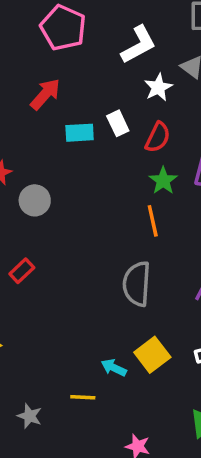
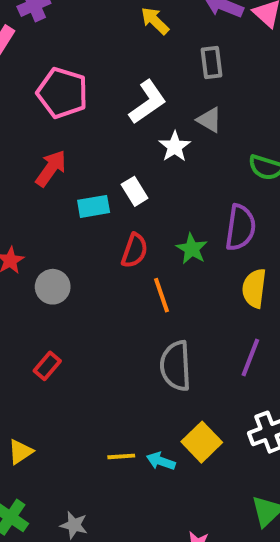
red semicircle: (158, 137) -> (134, 251), moved
orange line: (153, 221) -> (162, 295), moved
yellow line: (83, 397) -> (121, 456), moved

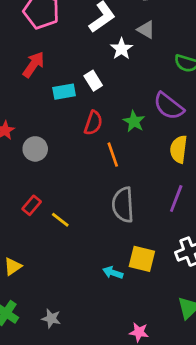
purple semicircle: (240, 227) -> (169, 106), turned 120
yellow square: (202, 442) -> (142, 259), turned -32
yellow line: (121, 456) -> (60, 220), moved, turned 42

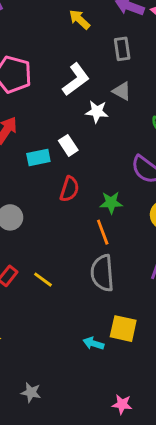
white star: (121, 49) -> (97, 112), turned -30
green star: (134, 121) -> (111, 203), moved, turned -30
orange line: (113, 155) -> (103, 232), moved
yellow line: (60, 220) -> (43, 280), moved

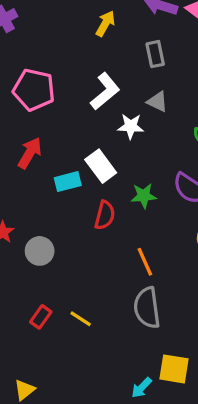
yellow arrow: (80, 19) -> (105, 24), turned 80
white rectangle: (68, 145) -> (101, 166), size x1.4
green star: (111, 203) -> (144, 196), moved
cyan arrow: (93, 343) -> (142, 388), turned -60

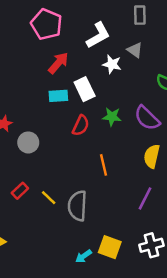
red arrow: (30, 153) -> (58, 63), moved
gray semicircle: (147, 308) -> (77, 206), moved

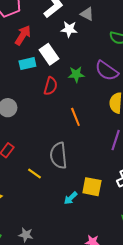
yellow line: (49, 198) -> (35, 173), moved

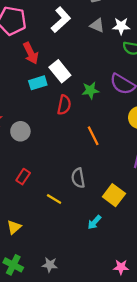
white star: (69, 29) -> (121, 26), moved
red arrow: (23, 35) -> (31, 53), turned 126
gray semicircle: (59, 156) -> (78, 178), size x0.7
yellow square: (92, 187) -> (114, 195), moved, turned 30

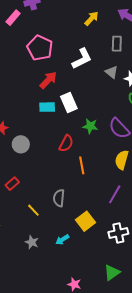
red arrow: (31, 53) -> (48, 80), turned -126
red semicircle: (64, 105) -> (66, 143), moved
gray star: (50, 265) -> (32, 242), moved

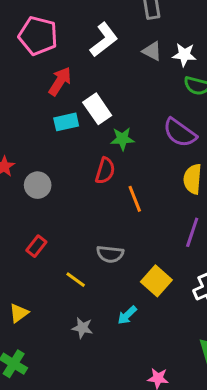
green star: (90, 126) -> (122, 139), moved
gray semicircle: (59, 198) -> (110, 254), turned -78

